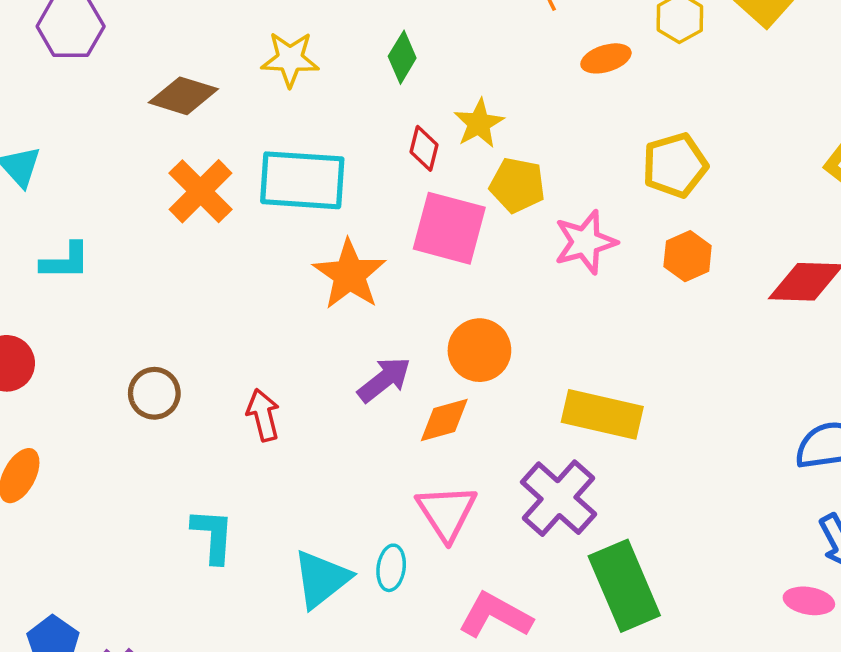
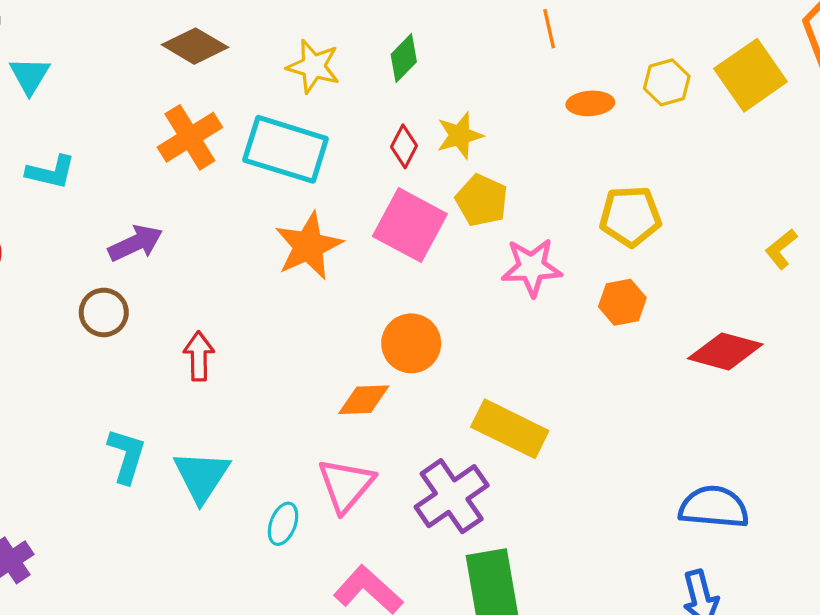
yellow star: (290, 59) -> (313, 66), moved
purple arrow: (384, 380) -> (135, 243), moved
cyan triangle: (322, 579) -> (202, 476), moved, turned -32

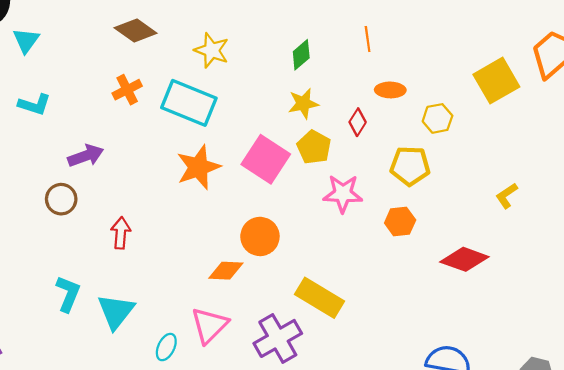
green diamond: (404, 58) -> (301, 55), moved
yellow hexagon: (667, 82) -> (437, 118), moved
orange cross: (190, 137) -> (127, 90), size x0.7
red diamond: (404, 146) -> (358, 122), moved

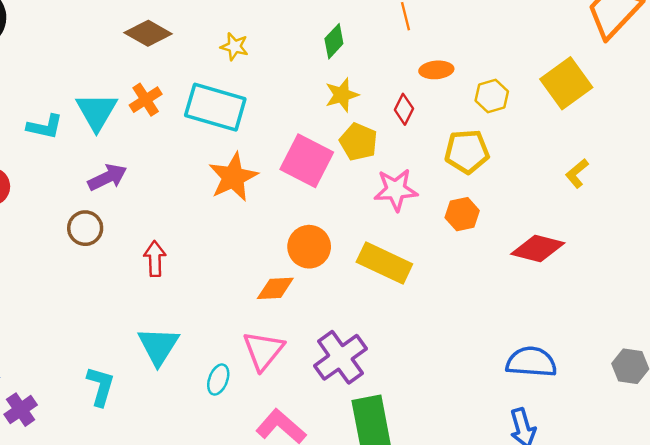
cyan triangle: (26, 40) -> (97, 111), moved, size x1.4
yellow star: (212, 50) -> (234, 47), size x0.7
yellow square: (496, 81) -> (566, 83), moved
cyan L-shape: (68, 294) -> (101, 386), moved
yellow rectangle: (320, 298) -> (384, 263), moved

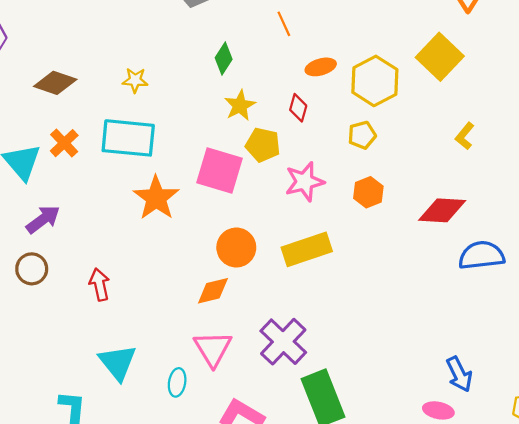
yellow hexagon: (492, 96) -> (375, 81), size x1.6
yellow pentagon: (467, 151) -> (362, 135), size x0.7
yellow rectangle: (384, 263) -> (307, 249), turned -33
blue semicircle: (531, 362) -> (482, 255), moved

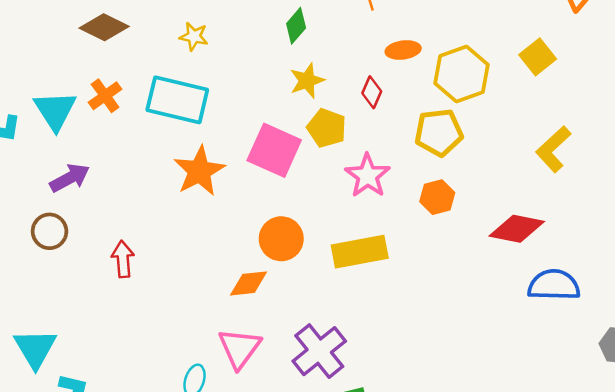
yellow square: (440, 57) -> (538, 57), size x0.7
yellow pentagon: (362, 135) -> (439, 132), size x1.5
yellow L-shape: (465, 136) -> (553, 149), size x1.5
pink star: (305, 182) -> (368, 176), turned -30
cyan triangle: (118, 362) -> (35, 348), moved

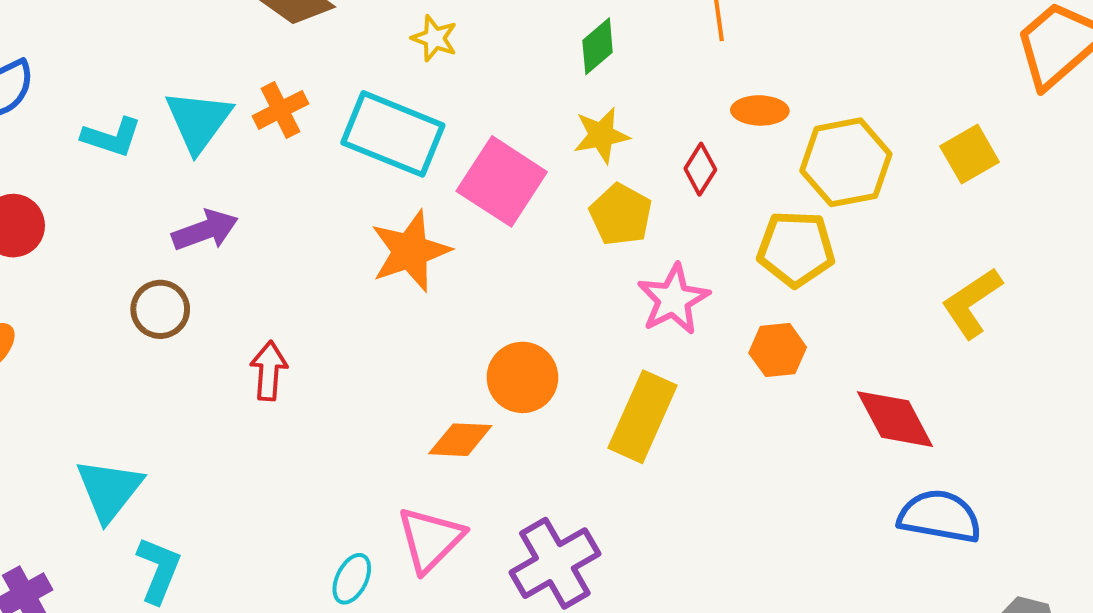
pink square: (274, 150) -> (502, 181), moved
red diamond: (517, 229) -> (895, 419), turned 42
yellow rectangle: (360, 252) -> (643, 417), turned -64

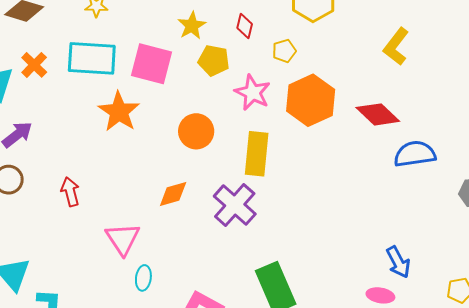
yellow pentagon: (796, 249) -> (284, 51), moved, size x0.6
orange hexagon: (778, 350) -> (311, 100), size x1.8
orange circle: (522, 377) -> (196, 131), moved
pink triangle: (430, 539) -> (123, 239), moved
purple cross: (555, 563) -> (235, 205), moved

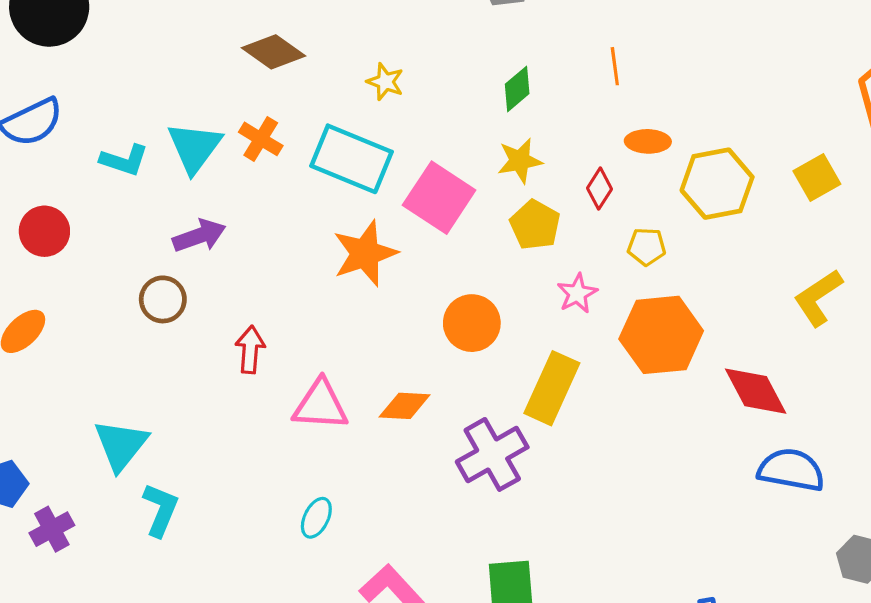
orange cross: (34, 65) -> (261, 139), turned -32
pink star: (253, 93) -> (577, 293), size x0.7
pink triangle: (123, 239) -> (320, 405), moved, turned 48

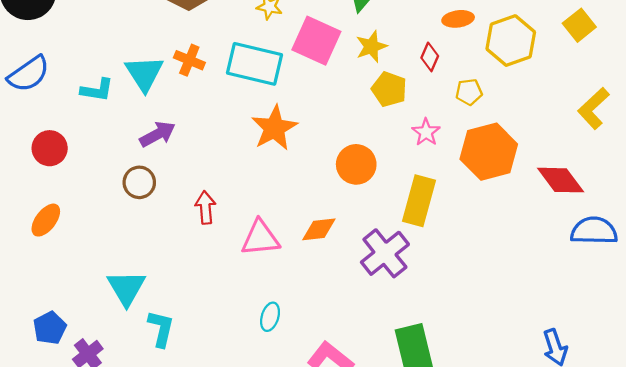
pink square: (439, 198) -> (316, 41), moved

